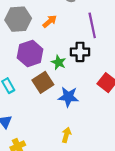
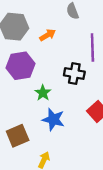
green star: (59, 62) -> (43, 93), moved
brown square: (43, 82) -> (18, 136), moved

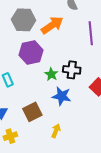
orange arrow: (48, 35) -> (52, 25), size x1.6
black cross: (74, 73) -> (72, 70), moved

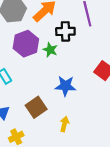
black cross: (72, 70) -> (65, 31), moved
green star: (51, 74) -> (50, 50), moved

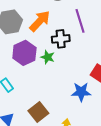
blue star: (65, 86) -> (81, 92), moved

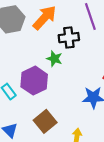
purple hexagon: (24, 53) -> (34, 81), moved

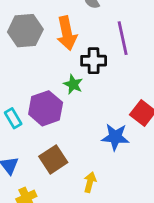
orange arrow: (45, 18) -> (67, 33), turned 120

